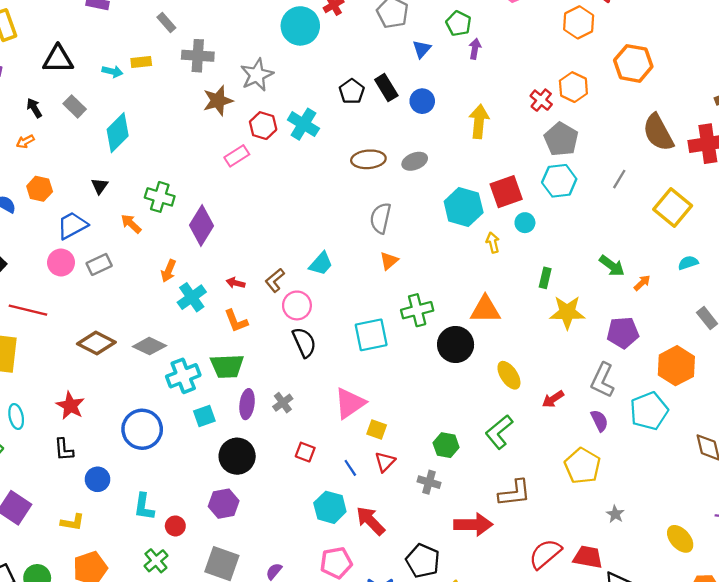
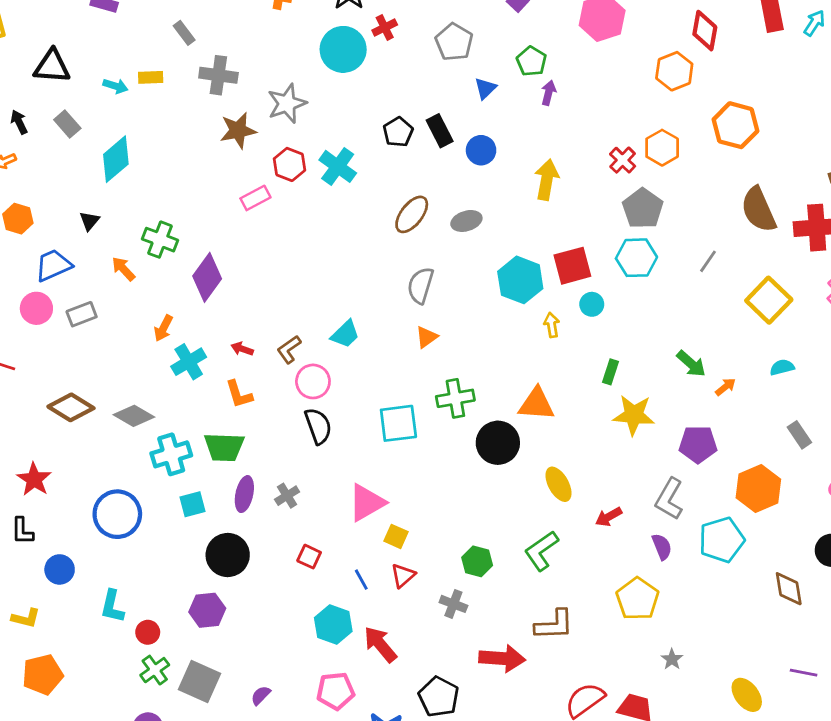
brown ellipse: (368, 159) -> (412, 214), turned -52
green cross: (156, 561) -> (155, 670), moved

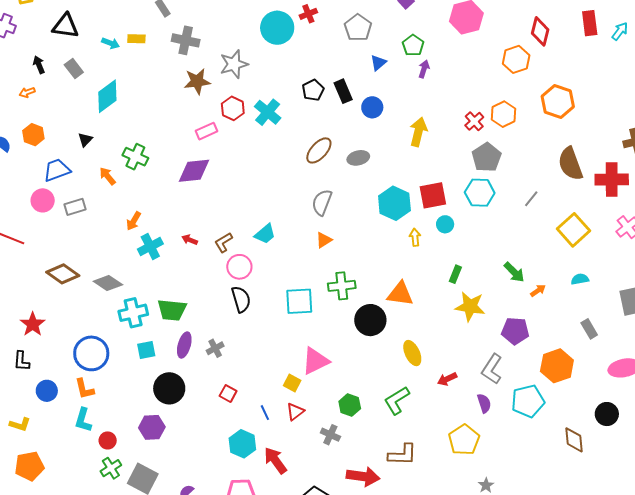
purple diamond: (207, 277) -> (194, 171), moved, turned 44
orange L-shape: (239, 394) -> (84, 389), moved
pink triangle: (367, 503) -> (315, 361), moved

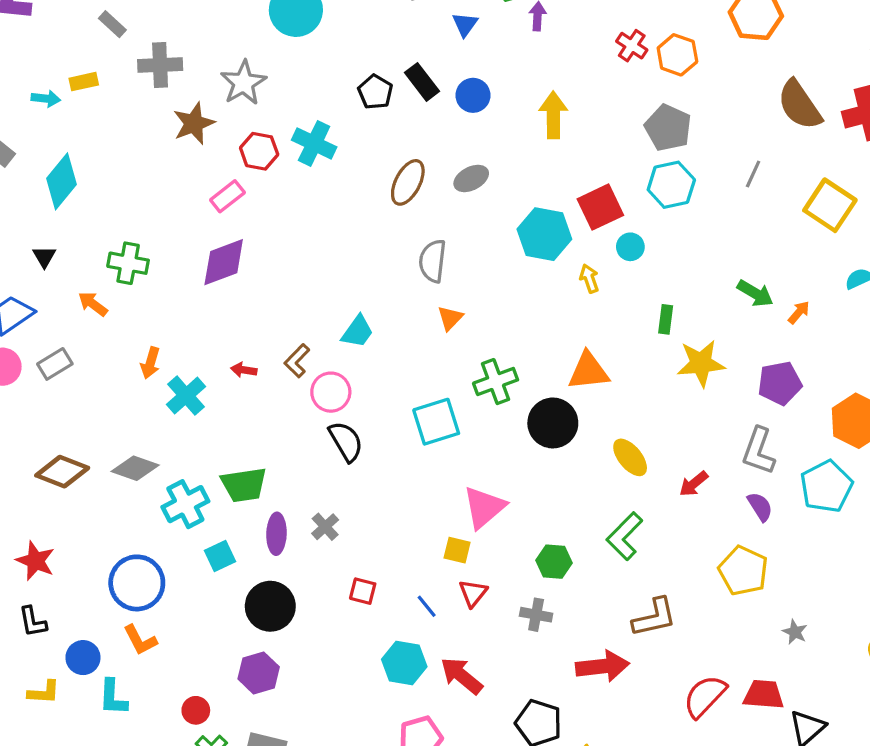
red cross: (474, 121) -> (632, 46), moved
cyan L-shape: (83, 420) -> (113, 697), moved
yellow L-shape: (20, 424) -> (44, 692), moved

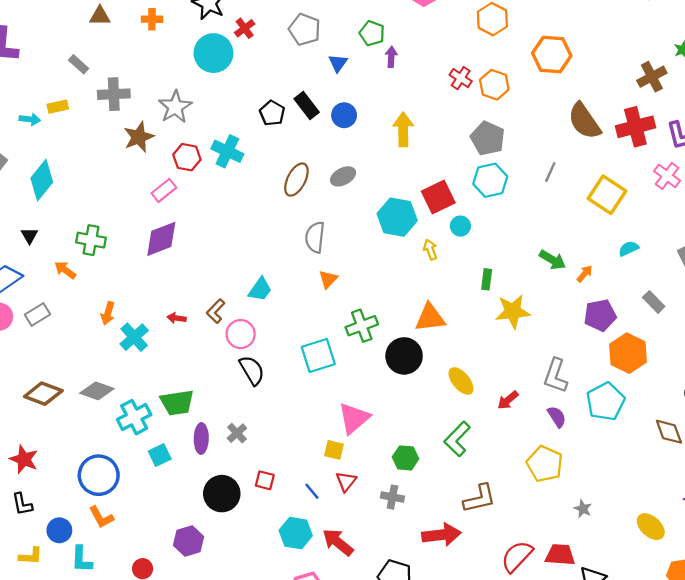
purple pentagon: (780, 383) -> (600, 315), moved
black circle: (270, 606) -> (222, 494), moved

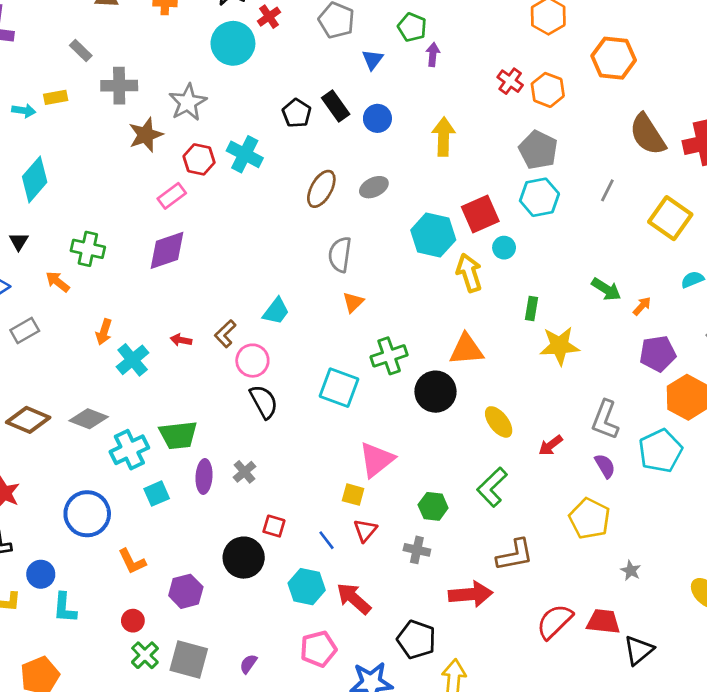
yellow arrow: (430, 250) -> (469, 273), size x1.6
cyan square: (318, 355) -> (339, 388), turned 36
black circle: (222, 494) -> (244, 558), moved
orange L-shape: (101, 517) -> (132, 561), moved

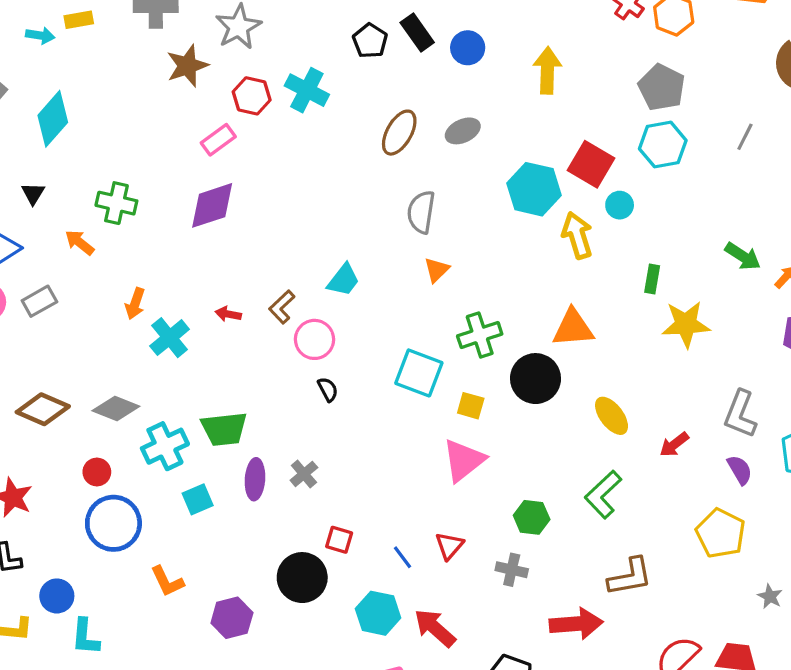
red square: (480, 214) -> (591, 164), turned -36
black semicircle: (264, 402) -> (328, 389), size x0.6
yellow square: (353, 495) -> (471, 406), moved
red circle: (133, 621) -> (97, 472), moved

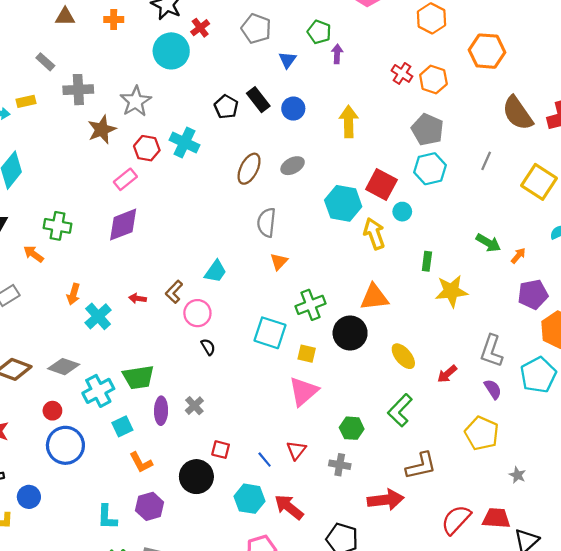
orange L-shape: (167, 581) -> (141, 462), moved
cyan L-shape: (85, 637) -> (107, 517), moved

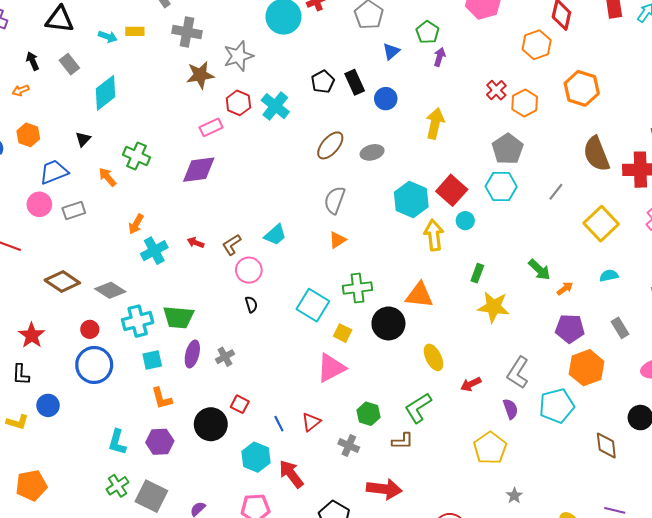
brown L-shape: (421, 466) -> (403, 441), moved, size x0.7

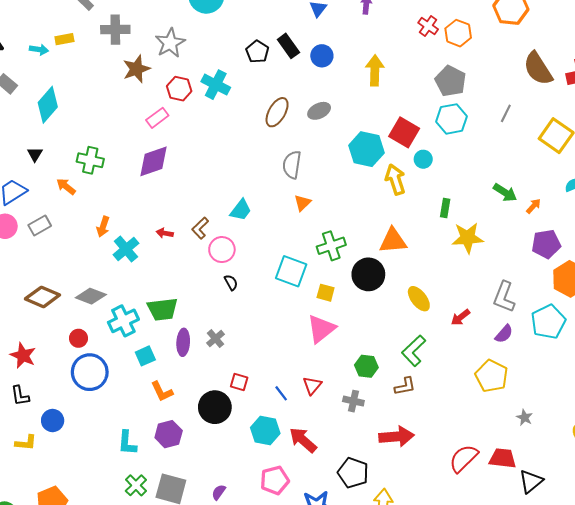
purple semicircle: (511, 409) -> (504, 334), turned 72

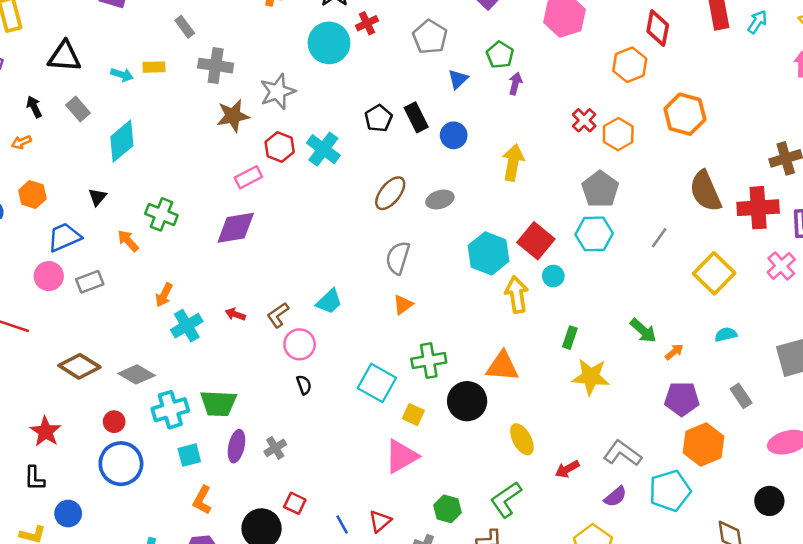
gray L-shape: (504, 297) -> (622, 453), turned 96
orange L-shape: (162, 391) -> (202, 500), turned 45

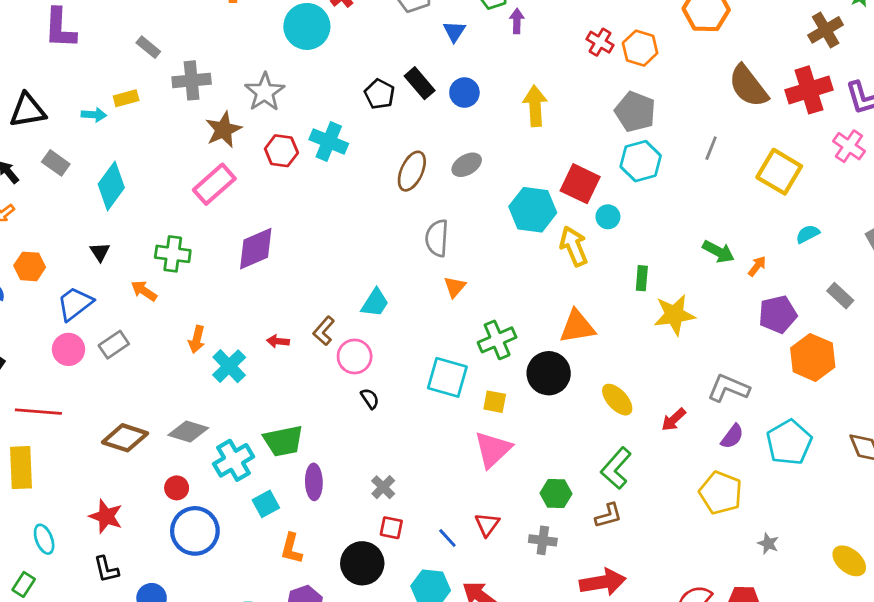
pink rectangle: (248, 177) -> (214, 184), moved, size x1.4
gray cross: (275, 448) -> (383, 487), moved
cyan pentagon: (670, 491) -> (789, 442), moved

